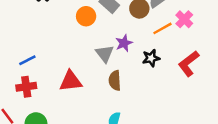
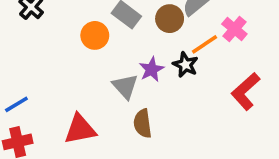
black star: (151, 58) -> (185, 65), moved, turned -30

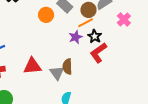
orange line: (204, 44) -> (86, 23), moved
gray triangle: (125, 86) -> (57, 73), moved
red L-shape: (245, 91) -> (98, 53), moved

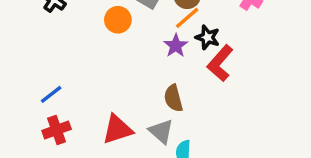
red triangle: (32, 66) -> (117, 129), moved
gray triangle: (57, 73) -> (161, 131), moved

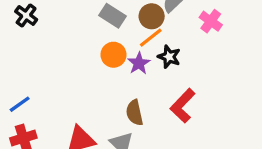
orange circle: (118, 20) -> (113, 55), moved
red L-shape: (220, 63) -> (183, 106), moved

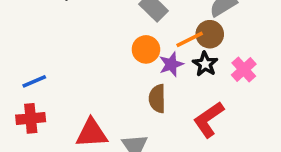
brown circle: (152, 16) -> (210, 34), moved
pink cross: (211, 21) -> (244, 70), moved
brown semicircle: (135, 113) -> (157, 99), moved

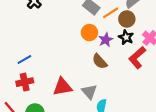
orange line: (190, 39) -> (111, 13), moved
brown semicircle: (157, 99) -> (100, 61), turned -35
red L-shape: (209, 120) -> (137, 58), moved

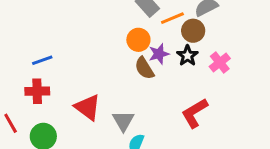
red L-shape: (137, 58) -> (195, 113), moved
brown semicircle: (100, 61) -> (144, 68), moved
red triangle: (62, 87) -> (88, 107), turned 36

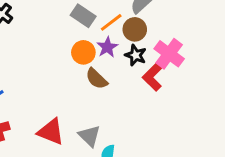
purple star: (159, 54) -> (107, 47), moved
pink cross: (220, 63) -> (169, 54), size x1.4
red L-shape: (195, 113) -> (154, 75), moved

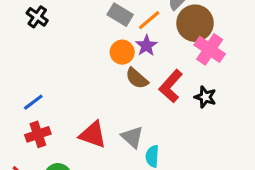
brown circle: (135, 29) -> (195, 23), moved, size x1.5
black star: (136, 55) -> (205, 97), moved
red L-shape: (154, 75) -> (171, 86), moved

